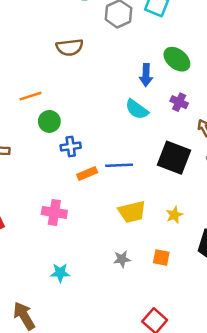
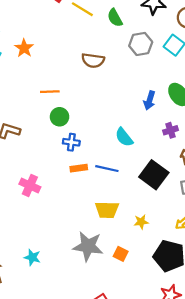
purple cross: (179, 102) -> (171, 130), turned 32
cyan semicircle: (137, 109) -> (124, 137), moved
pink cross: (54, 212) -> (30, 186), moved
gray star: (122, 259) -> (88, 246), size x2.0
cyan star: (60, 273) -> (32, 257), moved

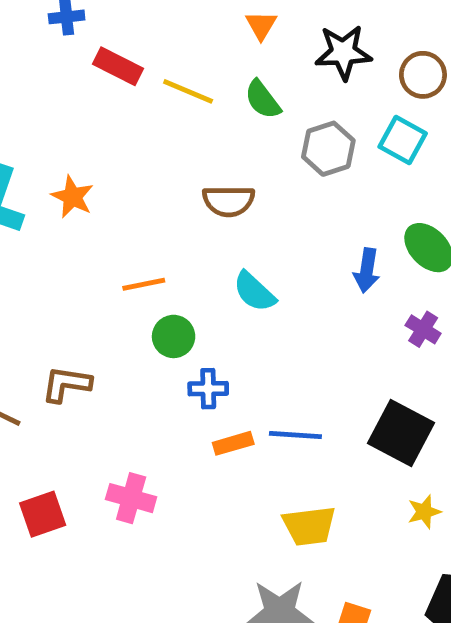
purple cross: (171, 130) -> (423, 329), turned -32
cyan semicircle: (124, 137) -> (254, 292), moved
yellow star: (141, 222) -> (424, 512), moved

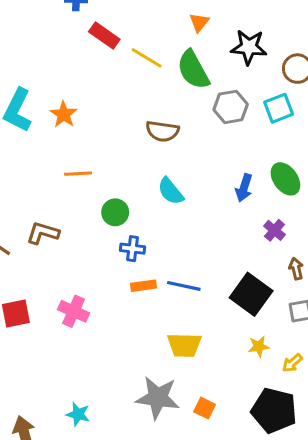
green semicircle: (263, 100) -> (193, 70), size x1.5
cyan square: (403, 140) -> (279, 108), turned 32
orange line: (144, 284) -> (78, 174), moved

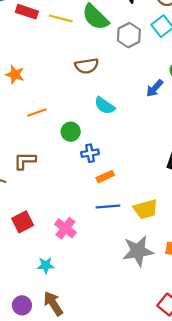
blue arrow: (244, 188) -> (155, 88), turned 42
blue line: (184, 286) -> (108, 207), moved
pink cross: (74, 311) -> (65, 228), moved, turned 30
cyan star: (78, 414) -> (46, 265), moved

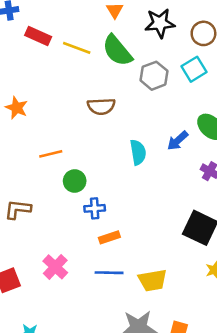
cyan semicircle: (105, 106) -> (138, 152), moved, turned -140
orange line: (37, 112) -> (51, 154), moved
pink cross: (65, 228) -> (55, 267), moved

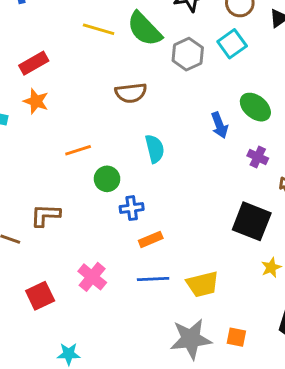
red rectangle: (38, 36) -> (34, 63), moved, turned -50
blue arrow: (178, 141) -> (219, 125), turned -65
cyan semicircle: (138, 152) -> (155, 149), moved

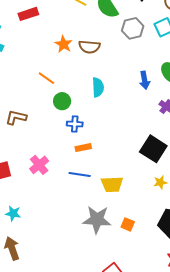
orange star: (36, 101) -> (64, 44), moved
orange line: (78, 150) -> (46, 78), turned 42

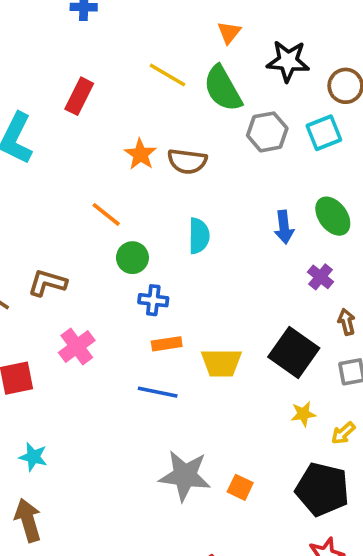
red rectangle: (28, 14) -> (79, 96), turned -48
pink cross: (39, 165) -> (77, 346), moved
yellow trapezoid: (112, 184) -> (221, 363), moved

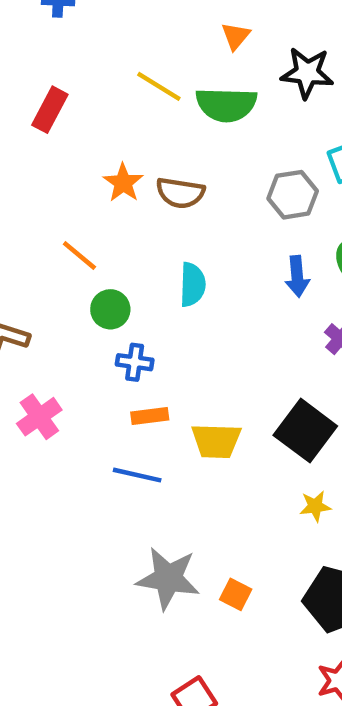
green semicircle: (223, 89) -> (226, 105), turned -60
gray hexagon: (267, 132) -> (293, 195), moved

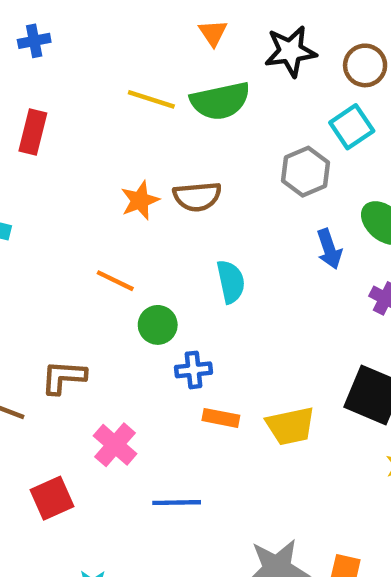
red rectangle: (50, 110) -> (33, 132), moved
orange star: (123, 183) -> (140, 200), turned 30
orange rectangle: (150, 416) -> (221, 418), turned 32
blue line: (137, 475) -> (177, 503), moved

